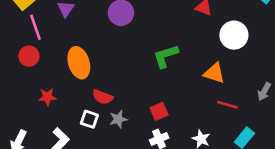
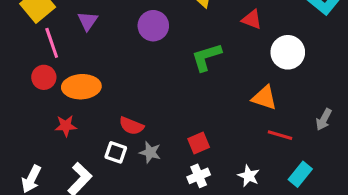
green L-shape: (166, 56) -> (206, 57), moved
orange ellipse: (79, 63) -> (81, 87), moved, turned -76
gray star: (118, 119) -> (150, 152), turned 30

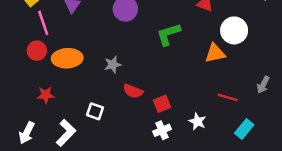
orange triangle: (264, 98) -> (215, 53), moved, turned -30
red star: (66, 126) -> (46, 95), moved
red semicircle: (131, 126) -> (133, 91), moved
gray star: (150, 152) -> (113, 65), moved, turned -30
white star: (249, 176) -> (197, 121), moved

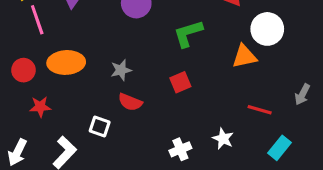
red circle: (37, 51) -> (23, 70), moved
red semicircle: (133, 91) -> (130, 102), moved
red square: (162, 104) -> (180, 82), moved

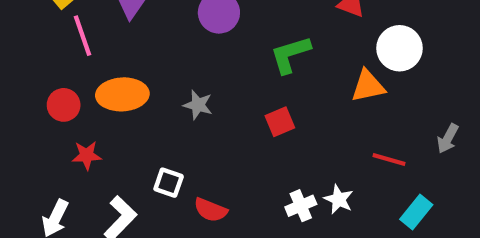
gray star: (121, 70) -> (198, 105), turned 30
red semicircle: (130, 102) -> (211, 210), moved
white cross: (180, 149) -> (301, 206), moved

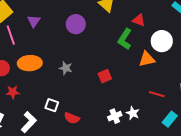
green L-shape: (290, 55) -> (125, 39), moved, turned -40

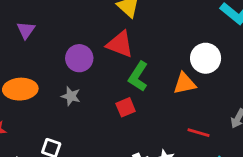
red triangle: (139, 20) -> (120, 44), moved, size x1.5
purple circle: (76, 24) -> (79, 58), moved
green L-shape: (125, 39) -> (138, 76), moved

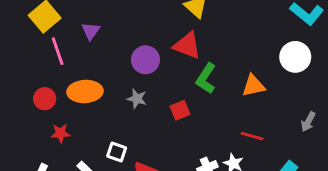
white circle: (206, 58) -> (295, 57), moved
red square: (126, 107) -> (180, 110), moved
red line: (199, 133) -> (252, 136), moved

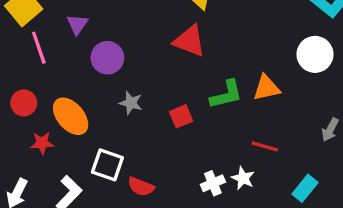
purple circle: (145, 60) -> (107, 58), moved
green L-shape: (206, 79) -> (226, 95), moved, turned -136
orange ellipse: (85, 91) -> (71, 116), moved, turned 52
white square: (117, 152) -> (107, 165), size x1.4

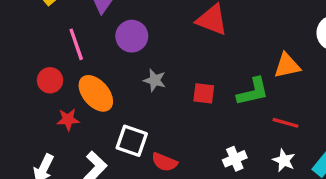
pink line: (39, 48) -> (76, 44), moved
green L-shape: (226, 95) -> (253, 92), moved
red square: (181, 116) -> (204, 93), turned 30
white star: (243, 178) -> (284, 160), moved

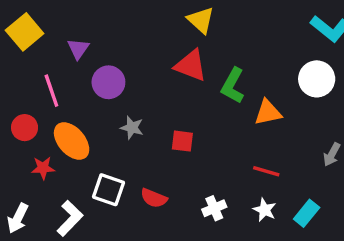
green L-shape: (253, 92) -> (233, 86), moved, turned 132
red semicircle: (164, 162) -> (154, 198), moved

